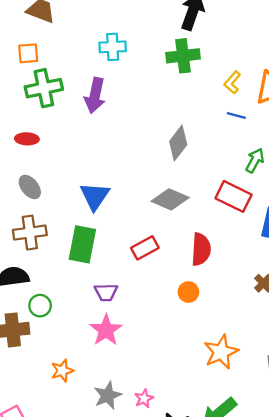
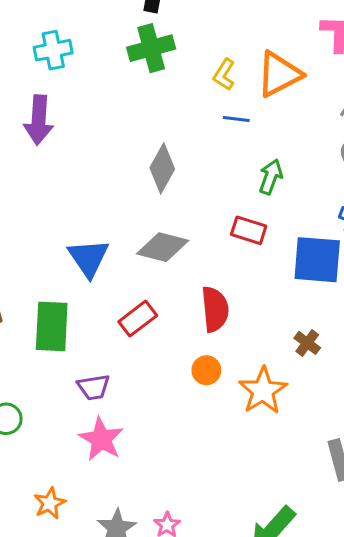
blue triangle: (95, 196) -> (88, 258), moved
red rectangle: (233, 196) -> (249, 230), size x0.7
orange star: (221, 352) -> (263, 391), moved

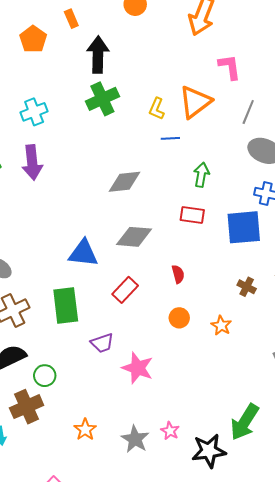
gray diamond: (162, 168) -> (124, 182), turned 64
blue triangle: (88, 258) -> (83, 253), turned -40
red semicircle: (215, 309) -> (178, 274), size x0.6
orange star: (263, 391) -> (221, 326), size x0.6
pink star: (101, 439) -> (138, 368), moved

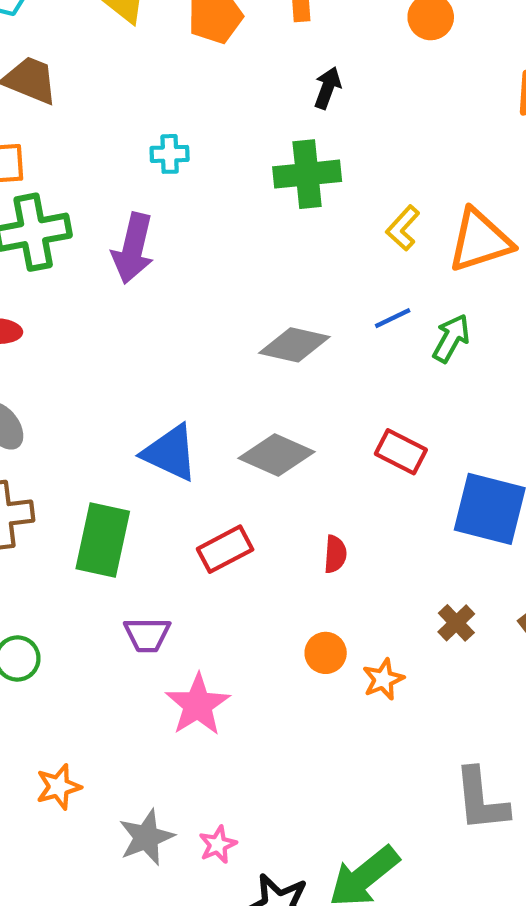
black arrow: (98, 55) -> (327, 88), size x0.6
cyan cross: (34, 112) -> (170, 154), size x0.7
blue line: (170, 138) -> (393, 318), moved, turned -42
green arrow: (201, 175) -> (451, 338), moved
orange circle: (179, 318) -> (326, 653), moved

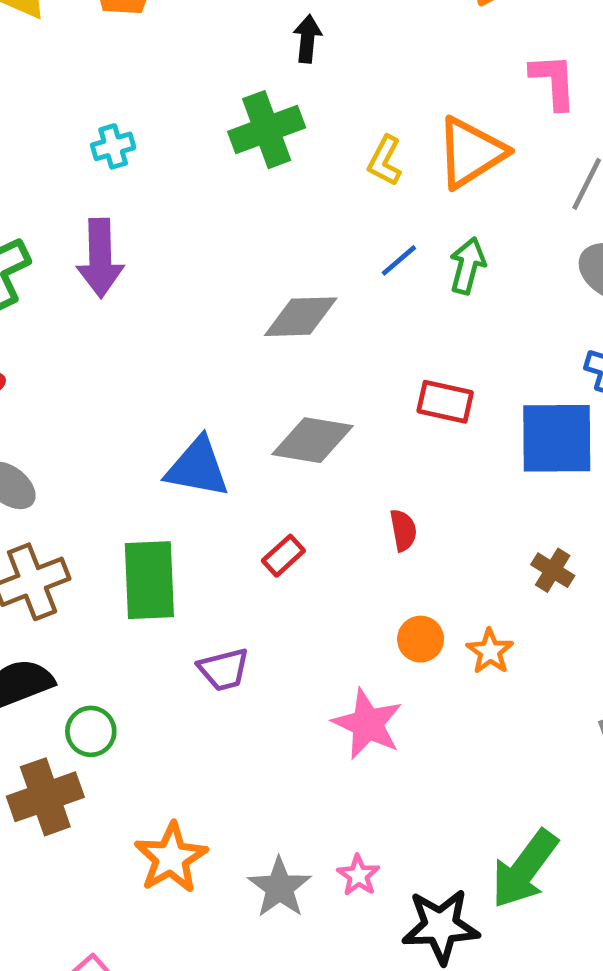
black arrow: (327, 88) -> (307, 39), moved
red rectangle: (225, 549) -> (283, 556), size x0.7
pink star: (198, 705) -> (367, 724), moved
orange star: (59, 787) -> (171, 858), size x1.4

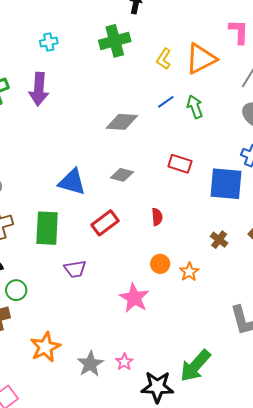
green arrow: (468, 266) -> (195, 107), turned -40
gray diamond: (312, 440) -> (122, 175), size x0.7
red rectangle: (283, 556) -> (105, 223), size x1.5

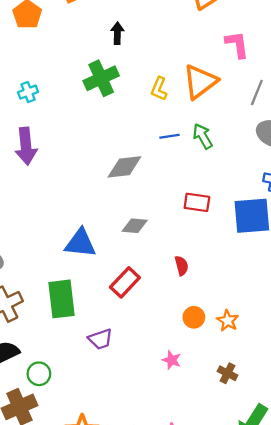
blue line: (166, 102) -> (169, 136), turned 36
brown cross: (219, 240) -> (228, 373), moved
pink star: (134, 298) -> (172, 360), size x0.6

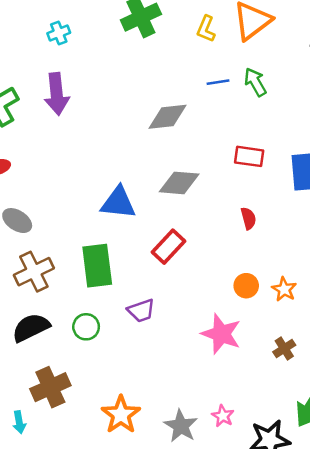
gray diamond: (135, 226) -> (179, 183), size x1.4
red semicircle: (182, 266) -> (248, 218), moved
pink star: (172, 360) -> (221, 334), size x1.8
brown cross: (228, 373) -> (284, 348), turned 30
green circle: (39, 374) -> (86, 327), moved

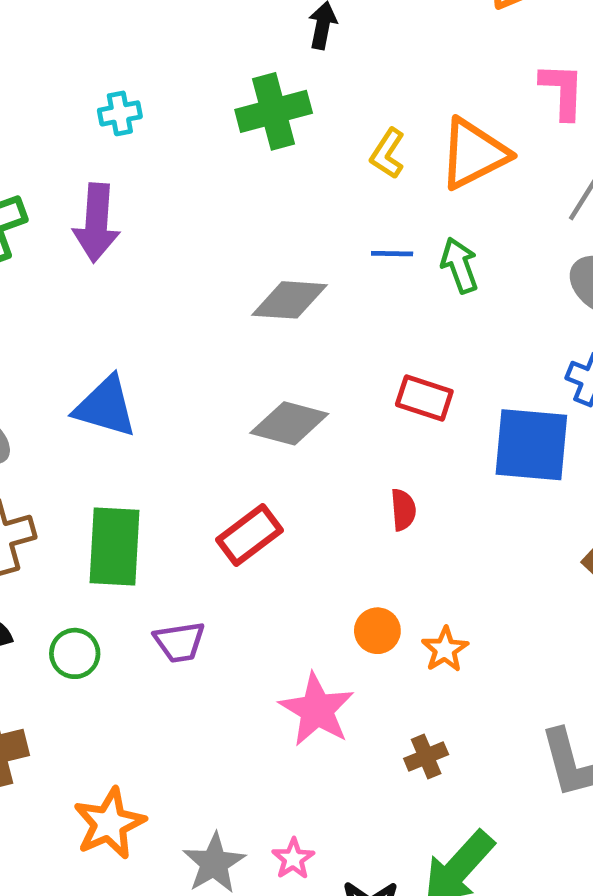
blue triangle: (118, 203) -> (105, 407), moved

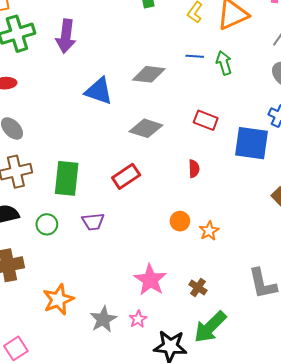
blue triangle: (105, 407) -> (99, 91), moved
pink star: (317, 710) -> (150, 280), moved
brown cross: (426, 757) -> (198, 287), moved, turned -36

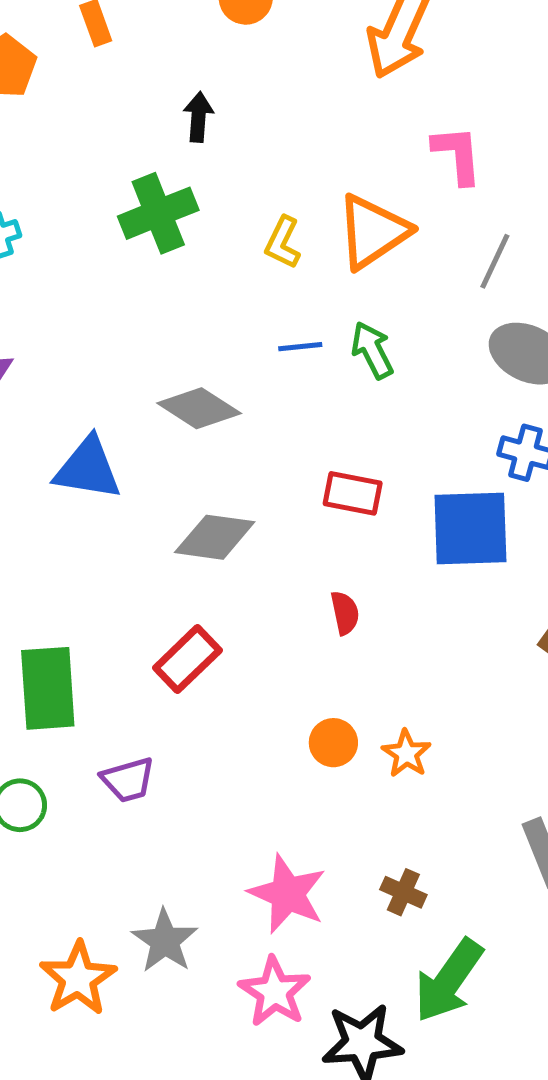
gray diamond: (149, 74) -> (199, 408), turned 36
gray star: (103, 319) -> (165, 941), moved
pink star: (138, 319) -> (275, 992), size x1.6

